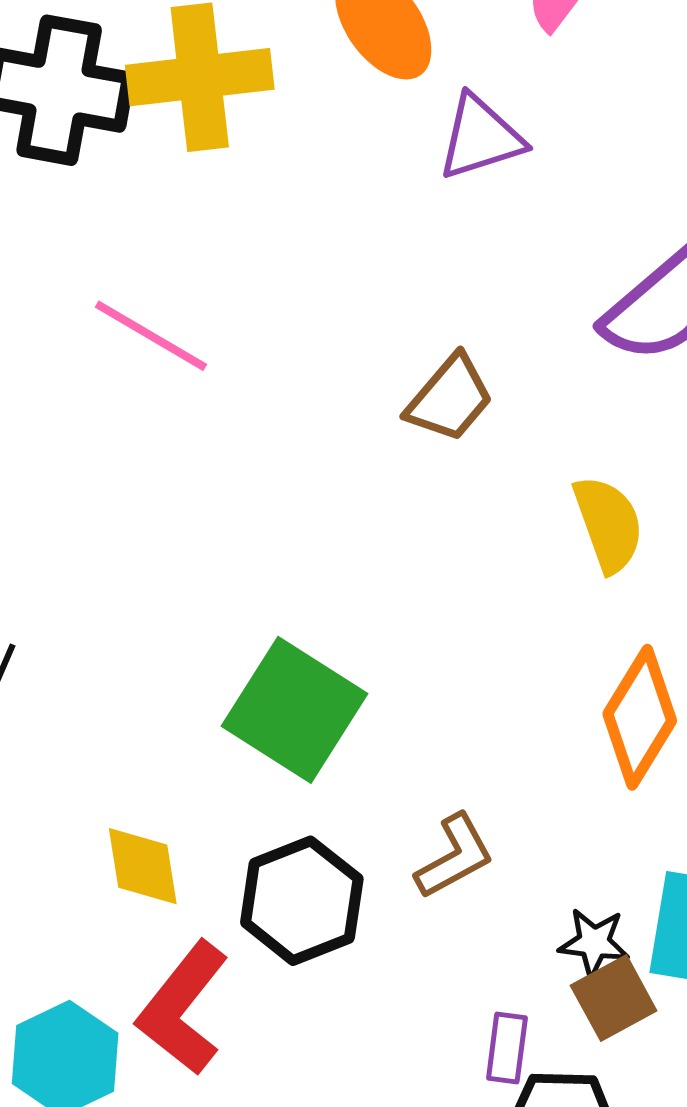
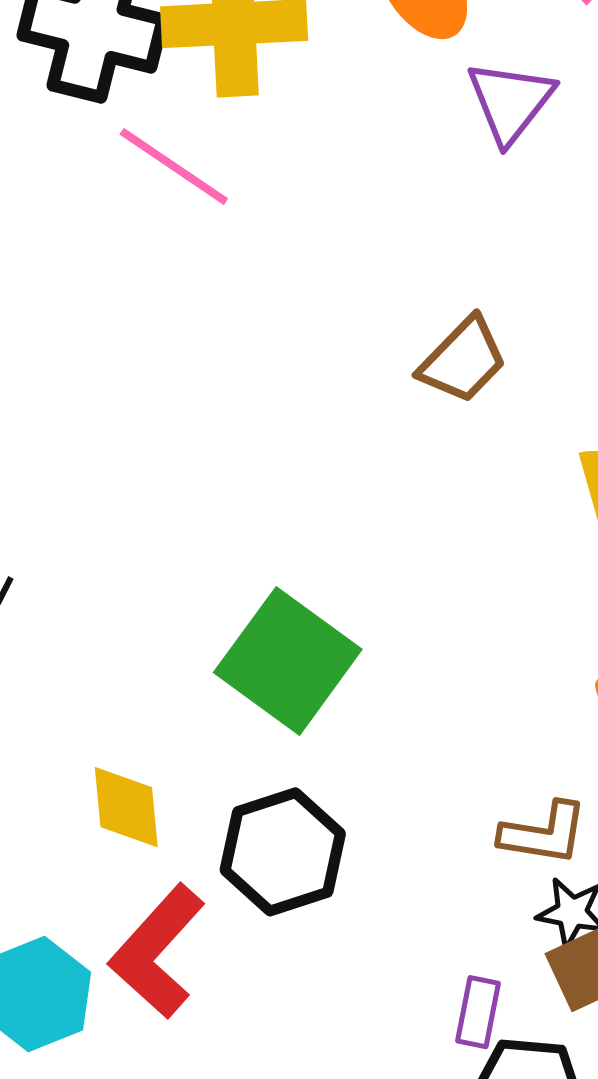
purple triangle: (481, 137) -> (510, 102), turned -38
pink line: (151, 336) -> (174, 166), moved
brown L-shape: (455, 856) -> (544, 833), moved, turned 34

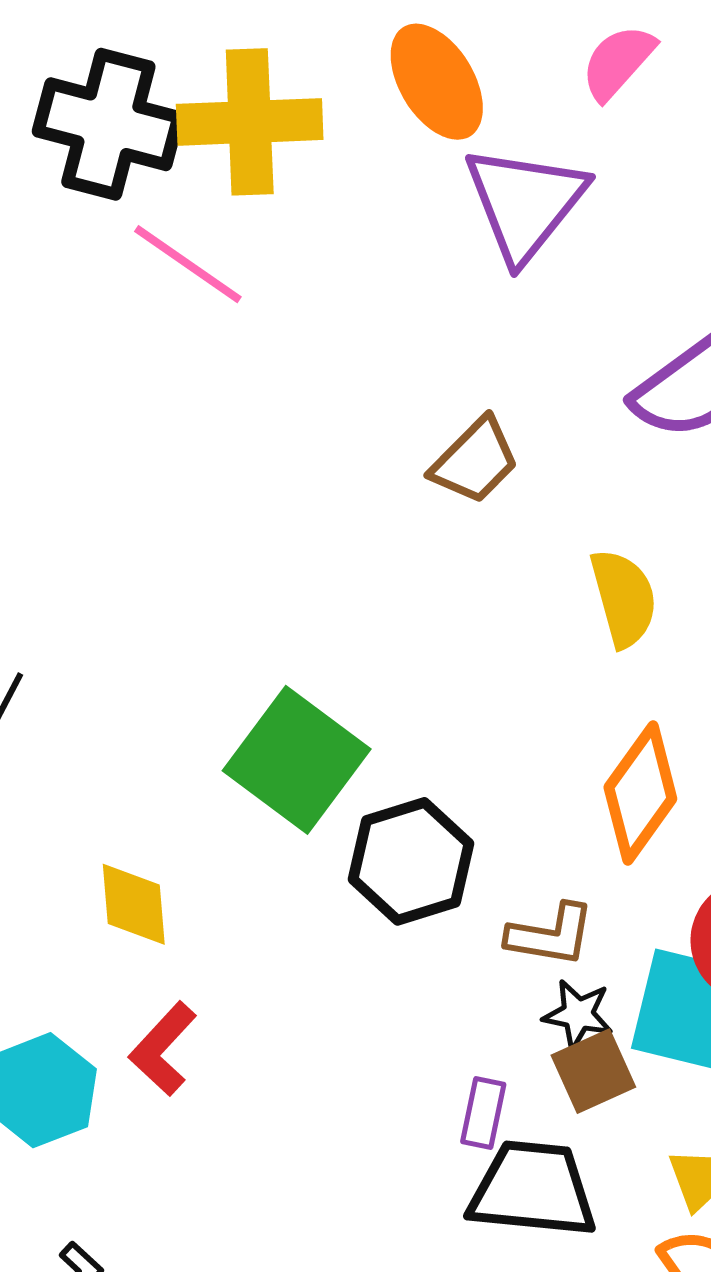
purple triangle: (510, 102) -> (525, 203), size x1.4
black hexagon: (283, 852) -> (411, 861), moved
red L-shape: (157, 951) -> (163, 1049), size x0.7

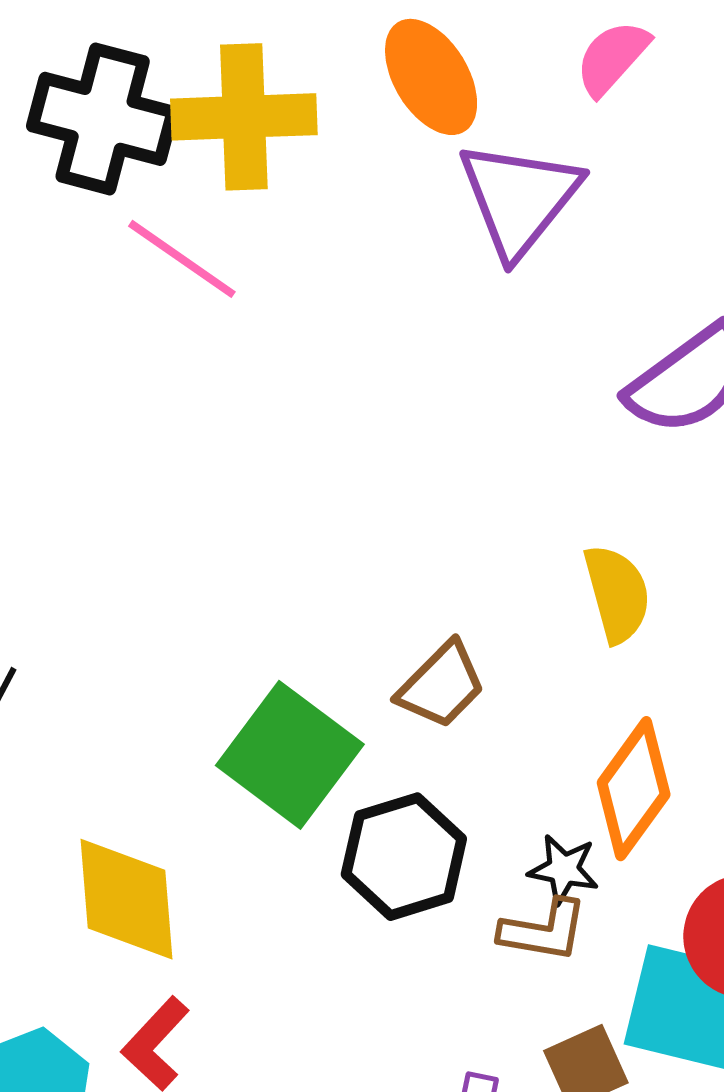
brown trapezoid: (475, 461) -> (441, 685), moved
yellow diamond: (134, 904) -> (127, 899), size x1.5
black star: (578, 1014) -> (564, 869), moved

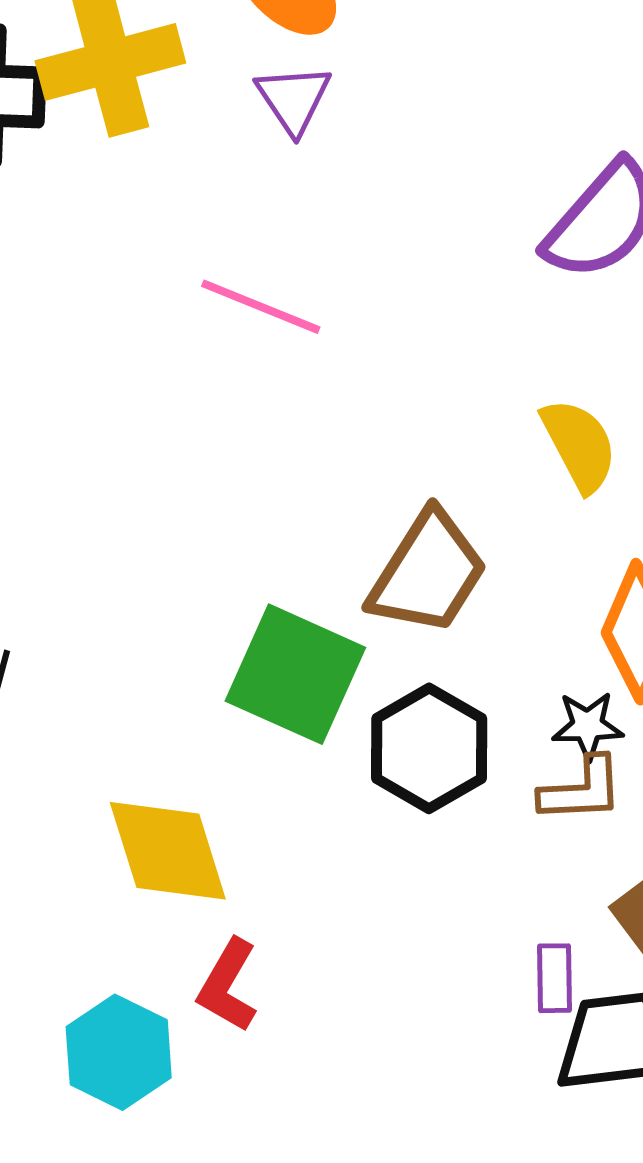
purple triangle: (519, 198) -> (293, 99), moved, size x0.6
pink line: (182, 259) -> (261, 307), moved
brown trapezoid: (441, 685) -> (428, 573), size x1.4

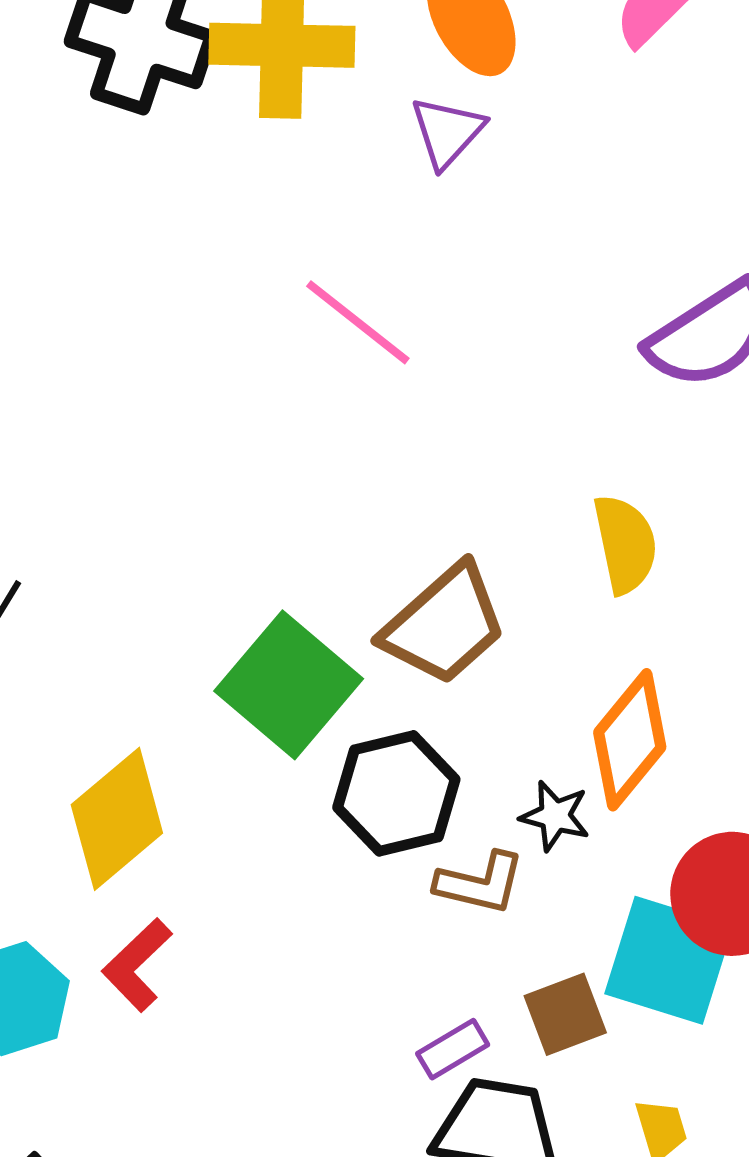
brown L-shape: (581, 790) -> (480, 883), moved
yellow diamond: (168, 851) -> (117, 819), turned 51
purple rectangle: (554, 978) -> (453, 1049), turned 44

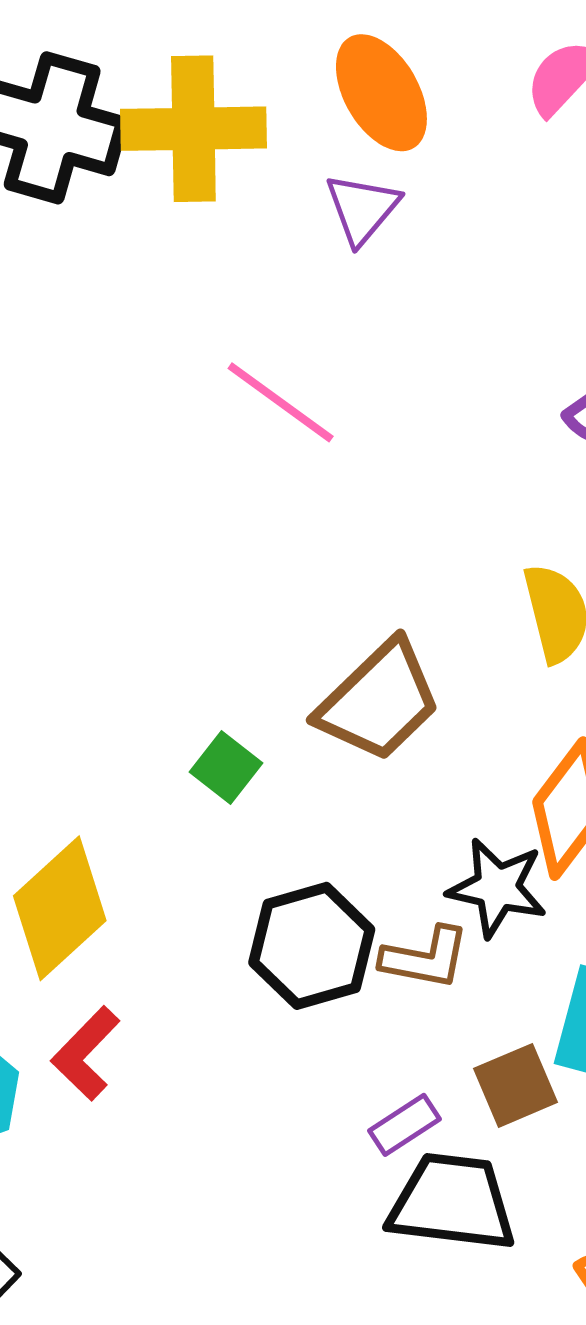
green square: (289, 685) -> (226, 768), size x0.5
black hexagon: (396, 793) -> (312, 946), moved
black star: (555, 816) -> (497, 888), size x1.4

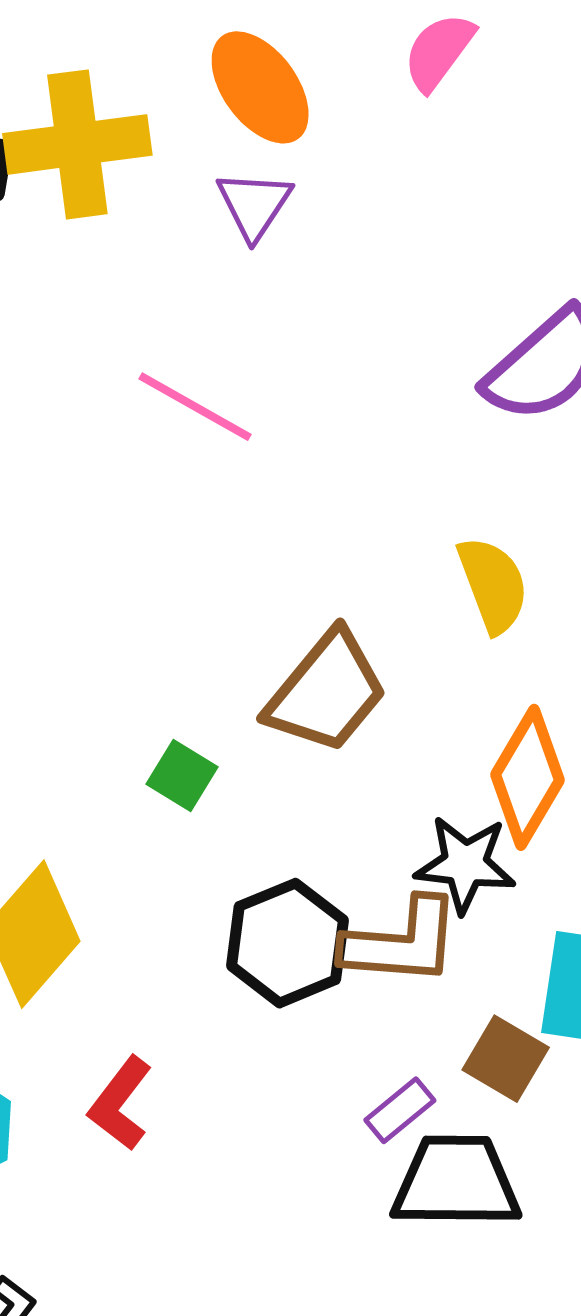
brown L-shape: (425, 958) -> (402, 942), size x1.4
red L-shape: (86, 1053) -> (120, 1103), moved
brown square: (516, 1085) -> (506, 1059), turned -30

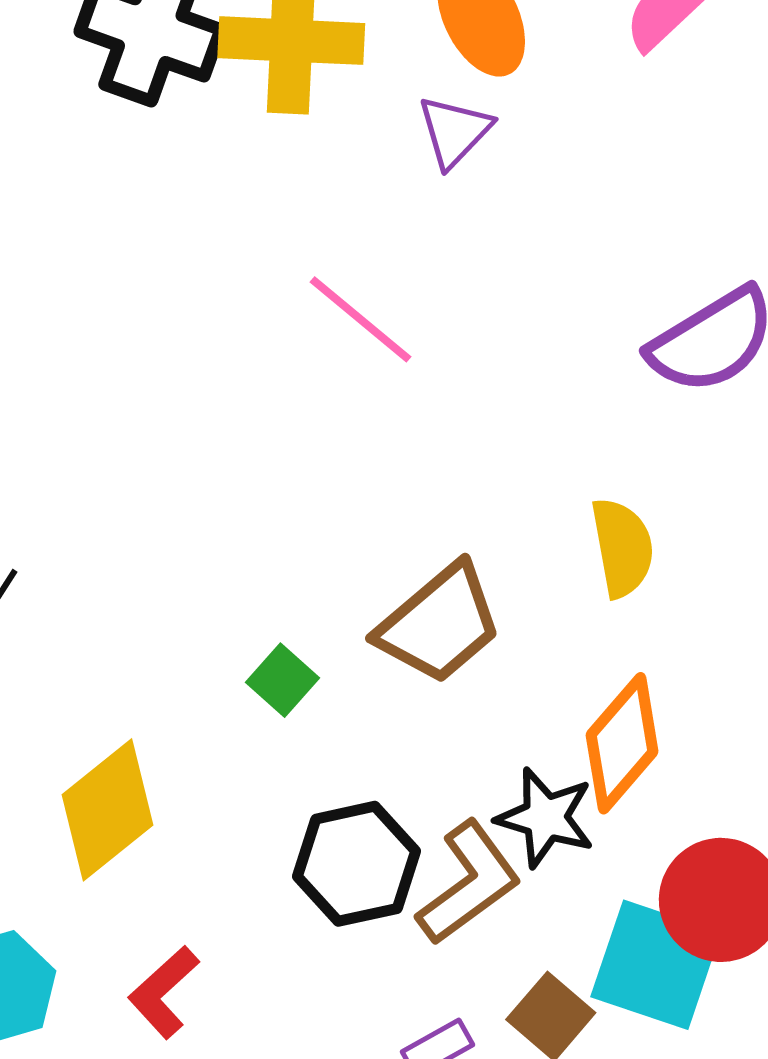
brown L-shape: (402, 942) -> (469, 883), turned -51

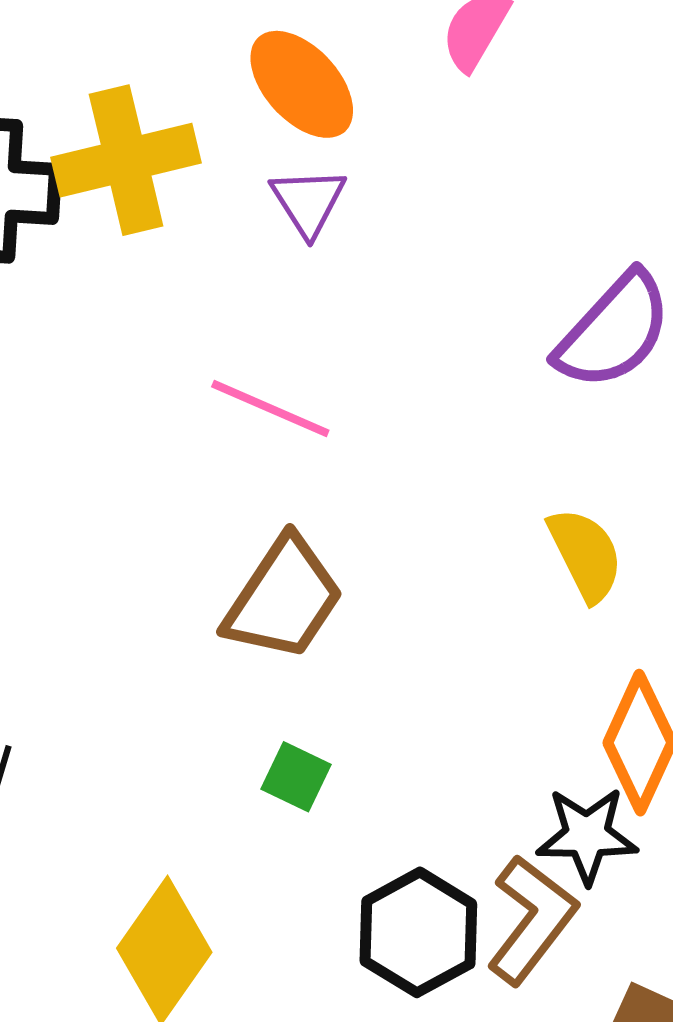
brown trapezoid: (439, 624) -> (284, 599), moved

